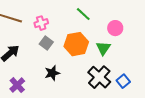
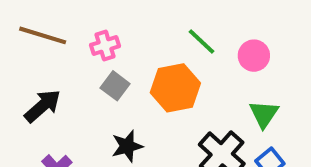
green line: (83, 14) -> (202, 42), moved
green triangle: (103, 48) -> (264, 114), moved

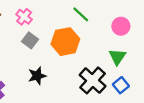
pink cross: (105, 46) -> (24, 17), turned -35
pink circle: (254, 56) -> (121, 26), moved

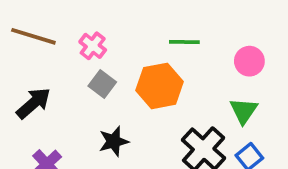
green line: (81, 14) -> (184, 42), turned -42

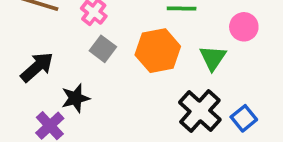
green triangle: (244, 111) -> (213, 58), moved
black star: (114, 141) -> (75, 98), moved

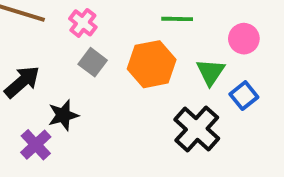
blue square: (244, 118) -> (244, 96), moved

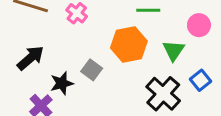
gray square: (93, 62) -> (92, 70), moved
blue square: (244, 96) -> (200, 80), moved

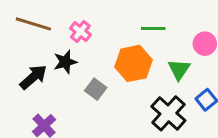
black star: (62, 83) -> (65, 62), moved

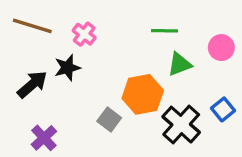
orange hexagon: (134, 63) -> (143, 94), moved
green triangle: (179, 69) -> (179, 64), moved, turned 35
gray square: (96, 89) -> (109, 119), moved

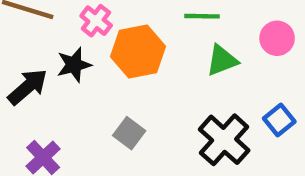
orange hexagon: (143, 94) -> (138, 52), moved

